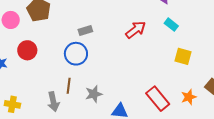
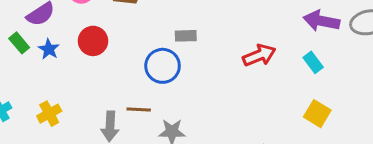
brown line: (69, 86) -> (139, 110), turned 70
yellow cross: (12, 104) -> (49, 114), turned 35

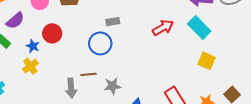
blue star: (49, 49) -> (33, 46), moved
cyan rectangle: (313, 62) -> (199, 27), size x1.6
yellow cross: (49, 114) -> (30, 66), moved

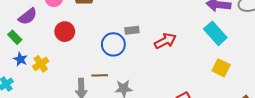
gray rectangle: (113, 22) -> (132, 30), moved
red arrow: (163, 28) -> (165, 41), moved
blue star: (33, 46) -> (20, 59), moved

